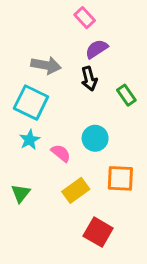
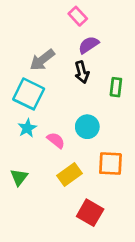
gray arrow: (46, 65) -> (42, 60), turned 132
green rectangle: (126, 95) -> (116, 87), turned 42

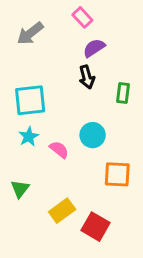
gray arrow: (42, 60) -> (30, 33), moved
cyan square: (29, 94) -> (30, 100), turned -32
yellow rectangle: (70, 174) -> (62, 211), moved

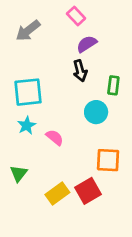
cyan circle: (93, 135) -> (96, 112), moved
red square: (95, 227) -> (88, 191), moved, turned 30

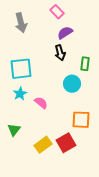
gray arrow: (28, 31) -> (21, 23), turned -66

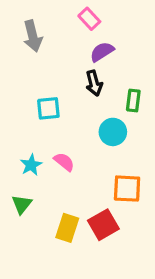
cyan square: (21, 69) -> (48, 108), moved, size x0.7
cyan star: (20, 94) -> (31, 165), moved
yellow rectangle: (43, 145) -> (67, 228), turned -36

